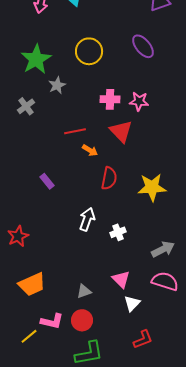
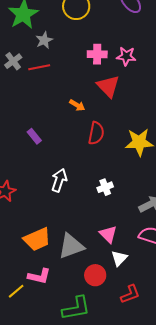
red line: (75, 131) -> (39, 67), moved
white arrow: (87, 219) -> (59, 180), moved
orange trapezoid: (32, 284) -> (37, 239), moved
gray triangle: (84, 291) -> (71, 246), size x1.8
red circle: (82, 320) -> (95, 275), moved

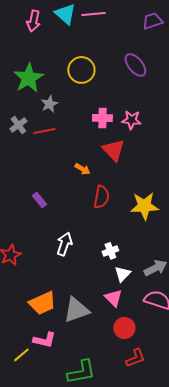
white triangle: (119, 258) -> (122, 274), moved
red circle: (95, 275) -> (124, 328), moved

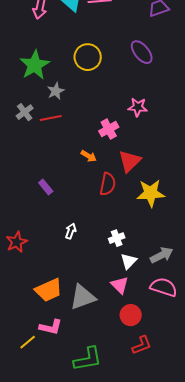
pink cross: (102, 118) -> (109, 129), moved, turned -30
red triangle: (113, 150) -> (130, 161), moved, turned 30
white arrow: (64, 244) -> (71, 231), size x0.7

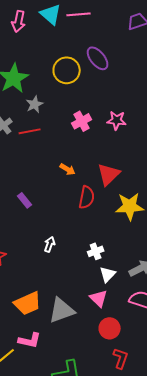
purple ellipse: (142, 52) -> (98, 58), moved
pink cross: (109, 129) -> (82, 121), moved
red L-shape: (142, 345) -> (121, 358), turned -50

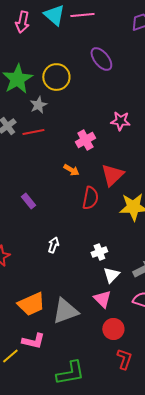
yellow circle: (67, 70) -> (56, 77), moved
pink cross: (82, 121) -> (85, 140), moved

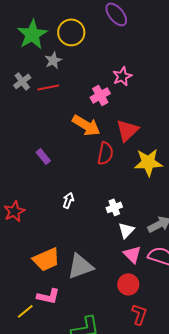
pink star: (120, 121) -> (122, 76), moved, turned -30
orange arrow: (71, 170) -> (86, 125), size x1.8
pink triangle: (102, 299) -> (132, 254), moved

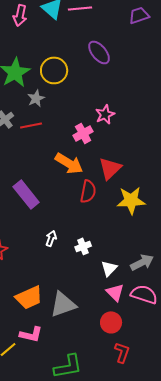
purple rectangle: (43, 156) -> (26, 194), size x1.8
white cross: (114, 207) -> (83, 246), moved

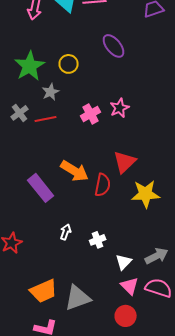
yellow circle: (54, 70) -> (69, 64), size x0.7
pink cross: (83, 133) -> (91, 114), moved
orange arrow: (69, 163) -> (75, 171), moved

